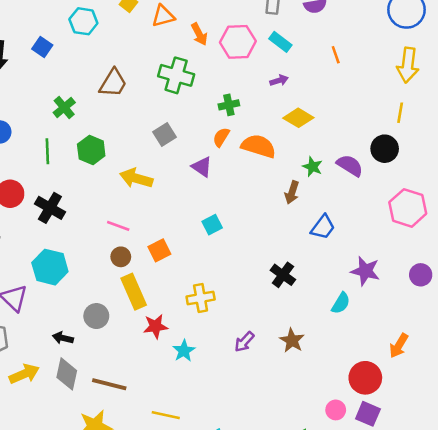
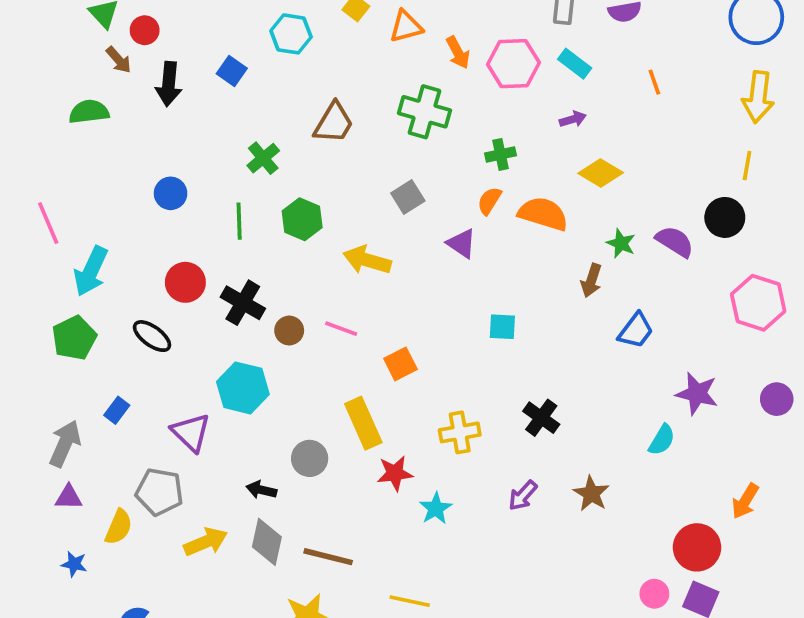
cyan square: (212, 225) -> (502, 327), moved, turned 30
brown circle: (121, 257) -> (289, 331), moved
black cross: (283, 275) -> (541, 418), moved

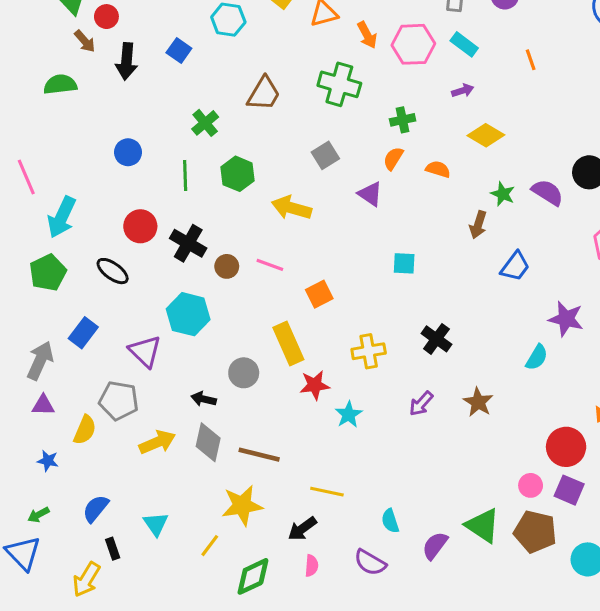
orange semicircle: (543, 214) -> (438, 169), size x0.6
blue rectangle: (117, 410) -> (83, 333), size x1.4

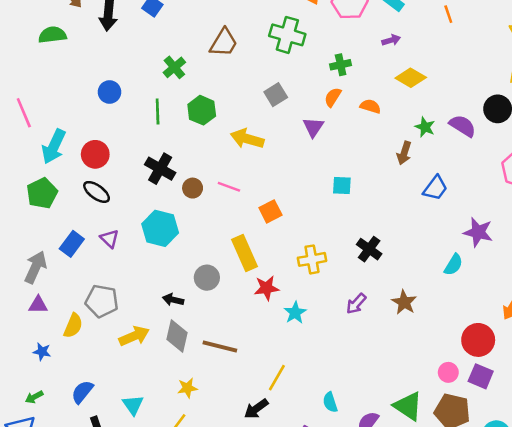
purple triangle: (370, 194) -> (313, 127), turned 30
red circle: (140, 226) -> (95, 154), moved
purple triangle: (145, 351) -> (110, 239), moved, size x0.7
yellow line: (327, 492) -> (277, 378), turned -72
yellow star: (242, 505) -> (187, 388), moved, size x0.6

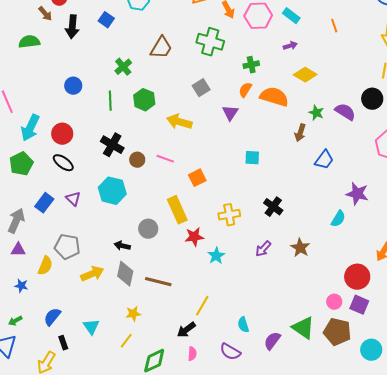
orange semicircle: (370, 106) -> (274, 97), size x1.8

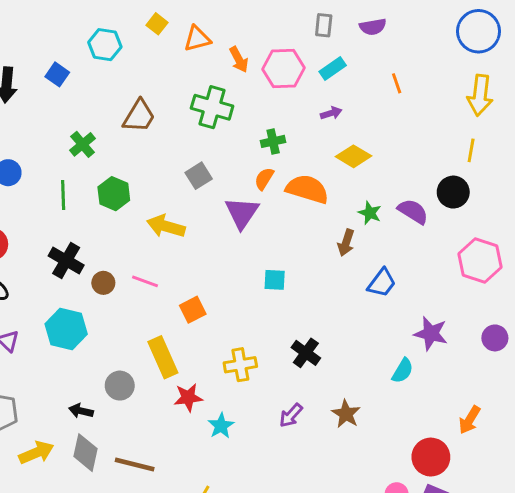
cyan rectangle: (291, 16) -> (333, 68), turned -72
purple triangle: (230, 113) -> (242, 213), size x1.4

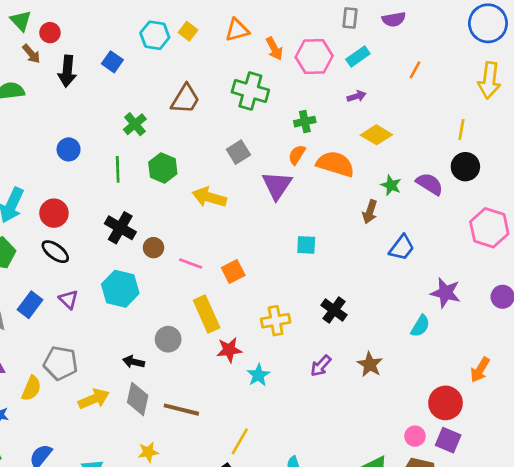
yellow square: (157, 24) -> (188, 31), moved
orange line: (397, 83) -> (415, 70), turned 48
yellow line: (471, 150) -> (461, 130), moved
pink line: (145, 281) -> (191, 264), moved

